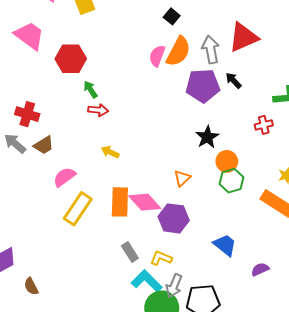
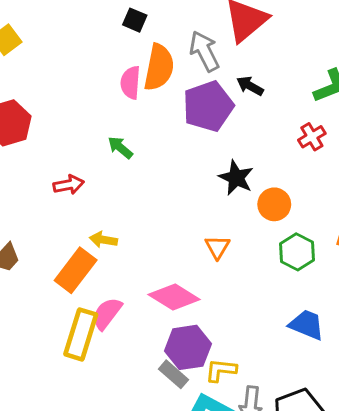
green arrow: (91, 89) -> (120, 147), moved
pink semicircle: (64, 177) -> (107, 313), moved
green hexagon: (231, 181) -> (297, 252), moved
orange rectangle: (120, 202) -> (76, 270), moved, turned 52
purple hexagon: (174, 218) -> (188, 347), moved

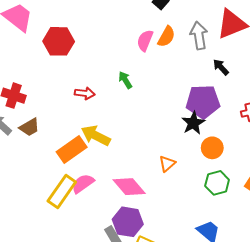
orange semicircle: (159, 67) -> (166, 37), size x0.7
purple pentagon: (208, 106) -> (203, 102), moved
yellow arrow: (103, 240) -> (96, 136), size x1.6

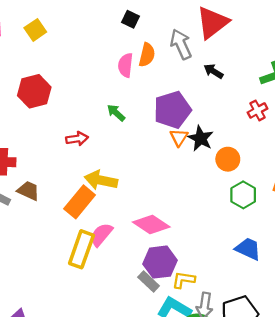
purple pentagon: (203, 102) -> (172, 110), moved
brown trapezoid: (29, 127) -> (28, 191), turned -110
orange triangle: (167, 164) -> (179, 137), moved

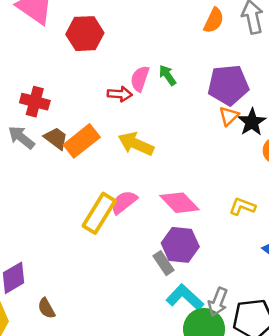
pink semicircle: (125, 65) -> (140, 79), moved
orange rectangle: (80, 202) -> (82, 141), moved
yellow L-shape: (184, 280) -> (242, 207), moved

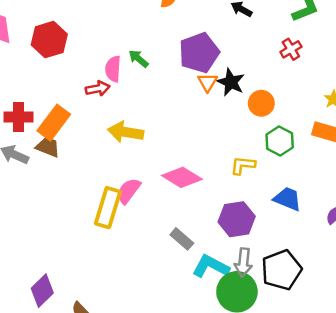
orange rectangle: (82, 141) -> (54, 123), moved
purple hexagon: (180, 245) -> (237, 219), moved

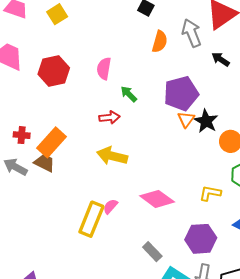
pink semicircle: (113, 69) -> (104, 69), moved
red arrow: (98, 89) -> (109, 117), moved
red cross: (18, 117) -> (22, 135), size x0.7
pink semicircle: (129, 191) -> (110, 206), size x0.7

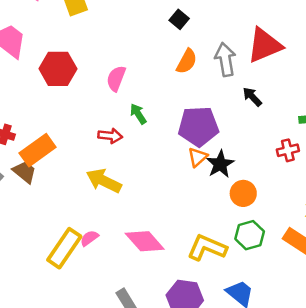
yellow L-shape: (210, 193) -> (207, 248), size x1.5

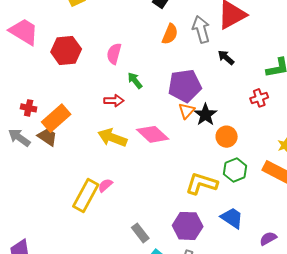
pink diamond: (145, 241) -> (153, 134), moved

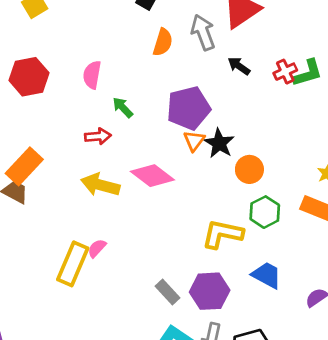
red cross: (259, 98) -> (285, 72), moved
gray rectangle: (140, 233) -> (168, 292), moved

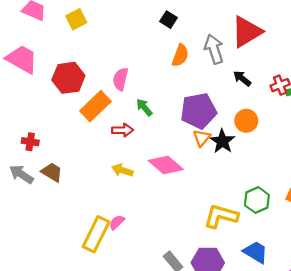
orange rectangle: (24, 166) -> (95, 106), moved
orange circle: (249, 169) -> (246, 121), moved
yellow arrow: (100, 185) -> (122, 170), size x0.7

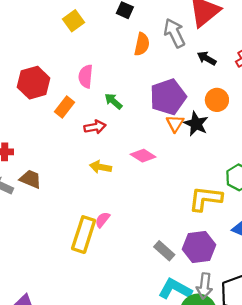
yellow square: (76, 19) -> (73, 21), moved
orange rectangle: (95, 106) -> (65, 107), size x0.7
pink diamond: (166, 165) -> (143, 156), size x0.7

